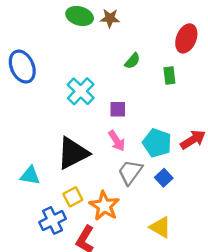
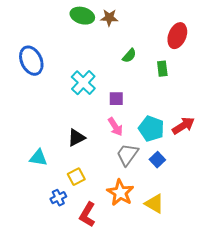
black triangle: (73, 153) -> (76, 138), size x0.6
orange star: (104, 206) -> (120, 193), moved
blue cross: (53, 220) -> (58, 198), size x0.7

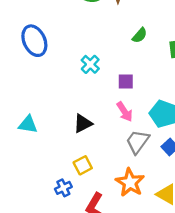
cyan cross: (83, 83) -> (90, 64), size x0.7
cyan triangle: (38, 158) -> (28, 125), moved

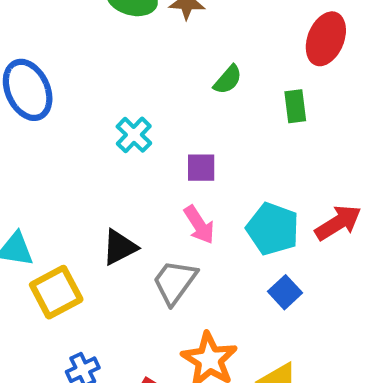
gray trapezoid: (137, 142) -> (175, 282), moved
yellow square: (83, 165) -> (56, 292), moved, size x1.4

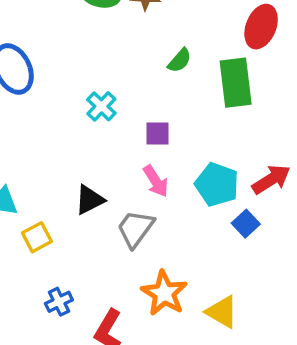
green rectangle: (295, 106) -> (236, 83), size x1.8
yellow square: (56, 292) -> (37, 237), size x0.7
blue square: (285, 292) -> (246, 224), moved

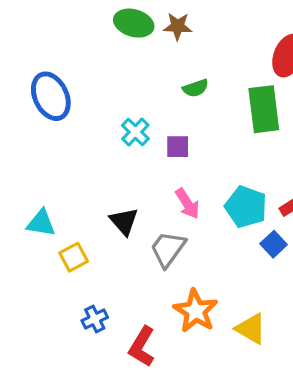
green semicircle: (180, 61) -> (196, 88), moved, turned 30
purple square: (157, 134) -> (178, 147), moved
black triangle: (90, 200) -> (124, 221), turned -44

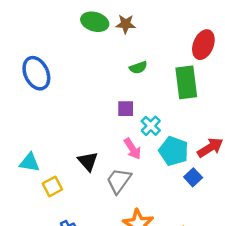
cyan cross: (135, 132) -> (151, 126), moved

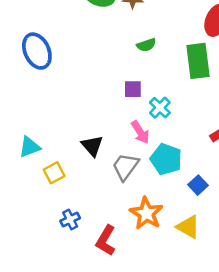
cyan pentagon: (174, 151) -> (166, 159), moved
cyan triangle: (30, 162) -> (30, 147), turned -30
blue square: (193, 177) -> (198, 185), moved

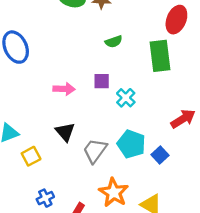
pink arrow: (140, 132) -> (64, 89), moved, turned -55
blue square: (198, 185) -> (160, 155), moved

